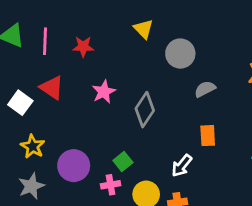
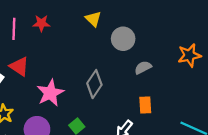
red star: (83, 47) -> (41, 23), moved
pink star: (104, 92) -> (50, 93), moved, size x1.4

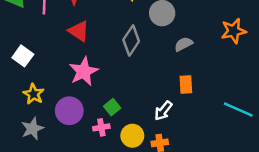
red triangle: (19, 66) -> (79, 31), moved
gray diamond: (94, 84) -> (131, 41), moved

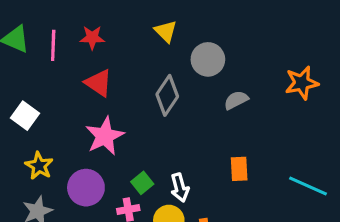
orange rectangle: (186, 85) -> (239, 169), moved
white arrow: (163, 111) -> (180, 188), moved, turned -54

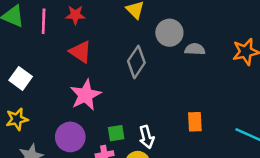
gray semicircle: (236, 100) -> (195, 49), moved, turned 30
yellow star: (39, 166) -> (17, 119), moved, turned 30
green square: (142, 183) -> (116, 133), turned 30

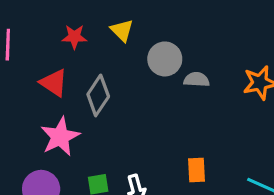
red star: (75, 15) -> (74, 37), moved
gray diamond: (136, 62) -> (98, 95), moved

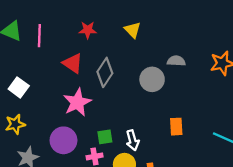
yellow triangle: (122, 30) -> (133, 30), moved
gray circle: (165, 59) -> (152, 79), moved

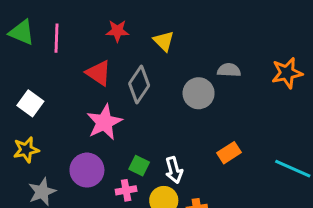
yellow triangle: (133, 30) -> (164, 41), moved
orange rectangle: (176, 127) -> (229, 153), turned 60
green square: (105, 137) -> (139, 166), turned 35

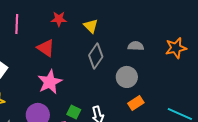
gray diamond: (139, 85) -> (96, 56), moved
gray circle: (199, 93) -> (127, 77), moved

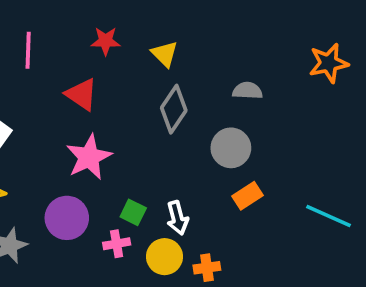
orange star: (176, 48) -> (329, 63), moved

